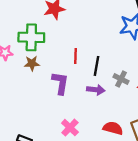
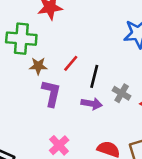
red line: (75, 56) -> (71, 63), turned 35
brown star: (32, 63) -> (38, 66), moved

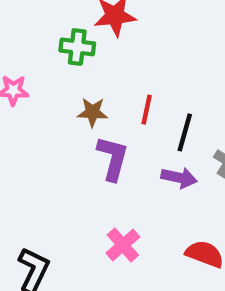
green cross: (21, 39) -> (77, 47), moved, size x0.7
red line: (71, 63) -> (147, 110), turned -30

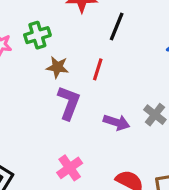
green cross: (77, 47) -> (37, 35), moved, turned -30
black line: (185, 132) -> (117, 26), moved

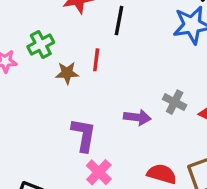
red line: (98, 69) -> (96, 60), moved
purple L-shape: (69, 103) -> (84, 135), moved

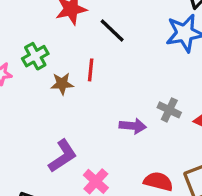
black line: (119, 21) -> (112, 30), turned -56
purple L-shape: (84, 135) -> (63, 156), moved, turned 48

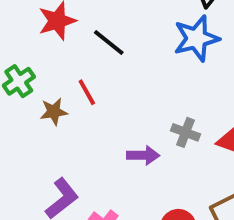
red line: (91, 70) -> (87, 92), turned -30

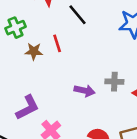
gray cross: (186, 132) -> (114, 82), turned -30

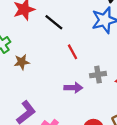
red line: (57, 43) -> (72, 52), moved

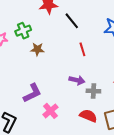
gray cross: (98, 75) -> (93, 91), moved

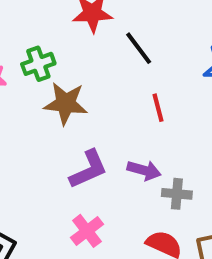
brown star: (37, 49) -> (66, 103), size x1.5
purple L-shape: (32, 93) -> (88, 169), moved

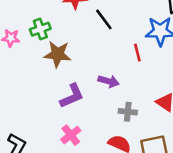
red line: (158, 108) -> (137, 53), moved
purple arrow: (144, 170) -> (109, 81), moved

